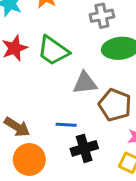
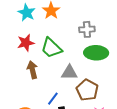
blue line: (66, 125) -> (53, 99), turned -64
brown arrow: (17, 127) -> (32, 70), moved, turned -144

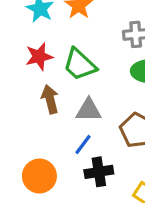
gray triangle: (69, 73) -> (89, 110), moved

